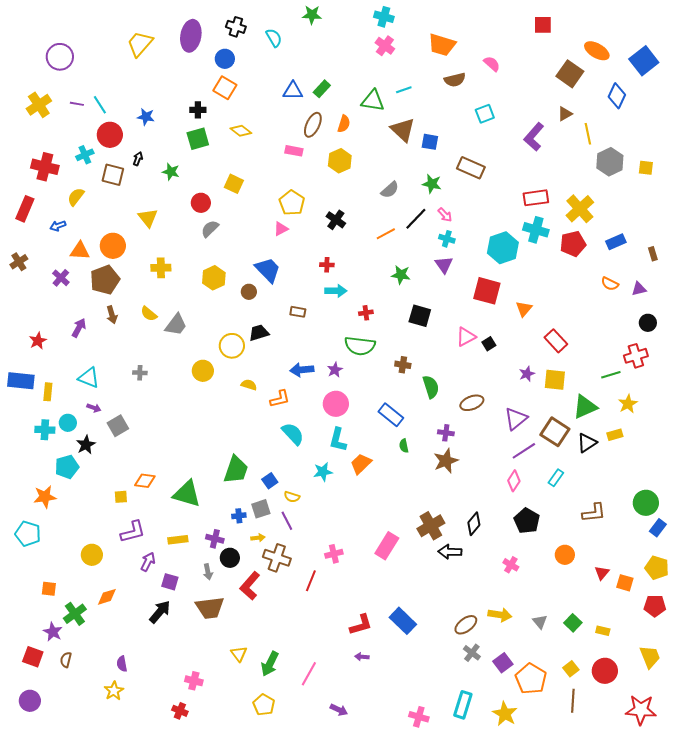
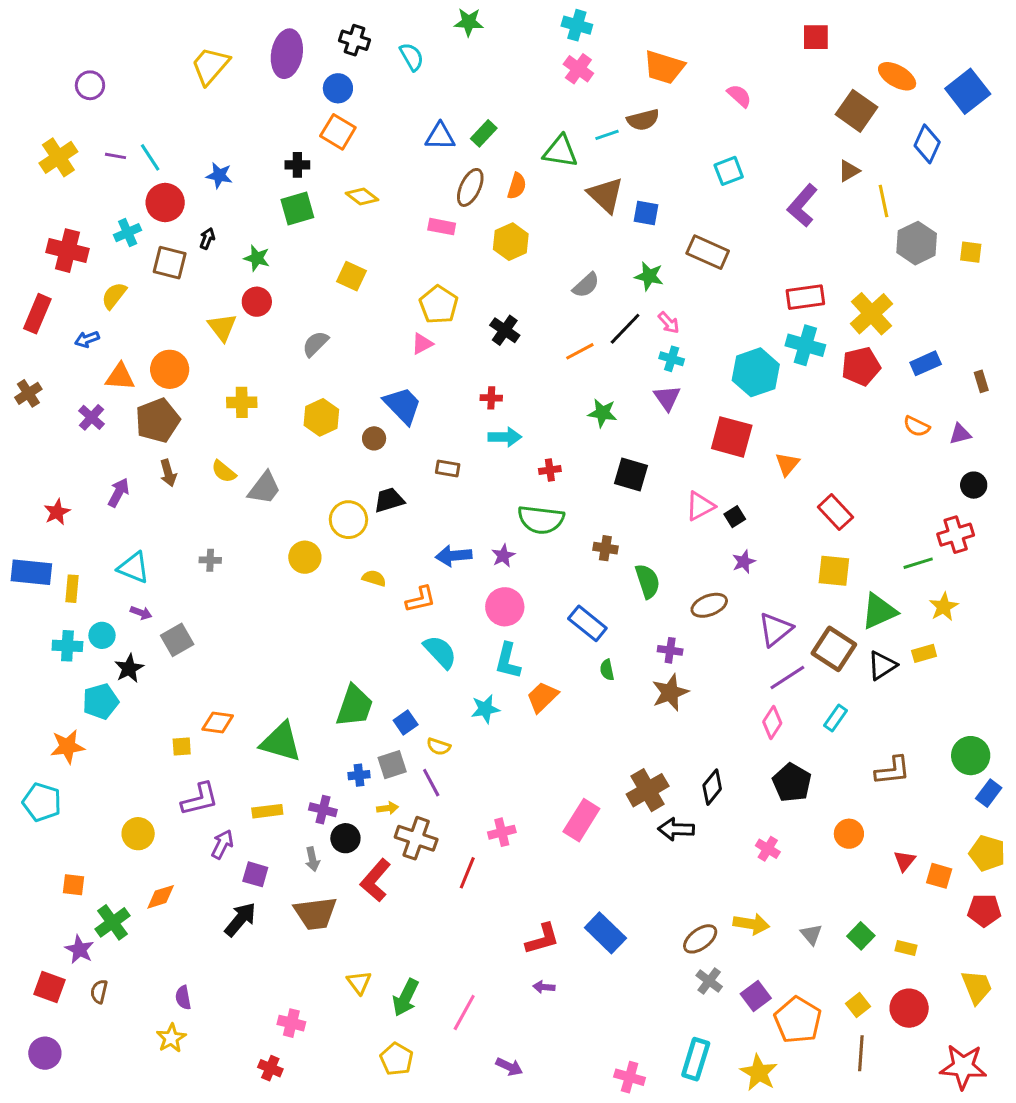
purple circle: (60, 57) -> (90, 85), size x0.7
brown semicircle: (455, 80) -> (643, 120), moved
red circle: (201, 203) -> (257, 302), moved
purple star: (527, 374) -> (744, 562), moved

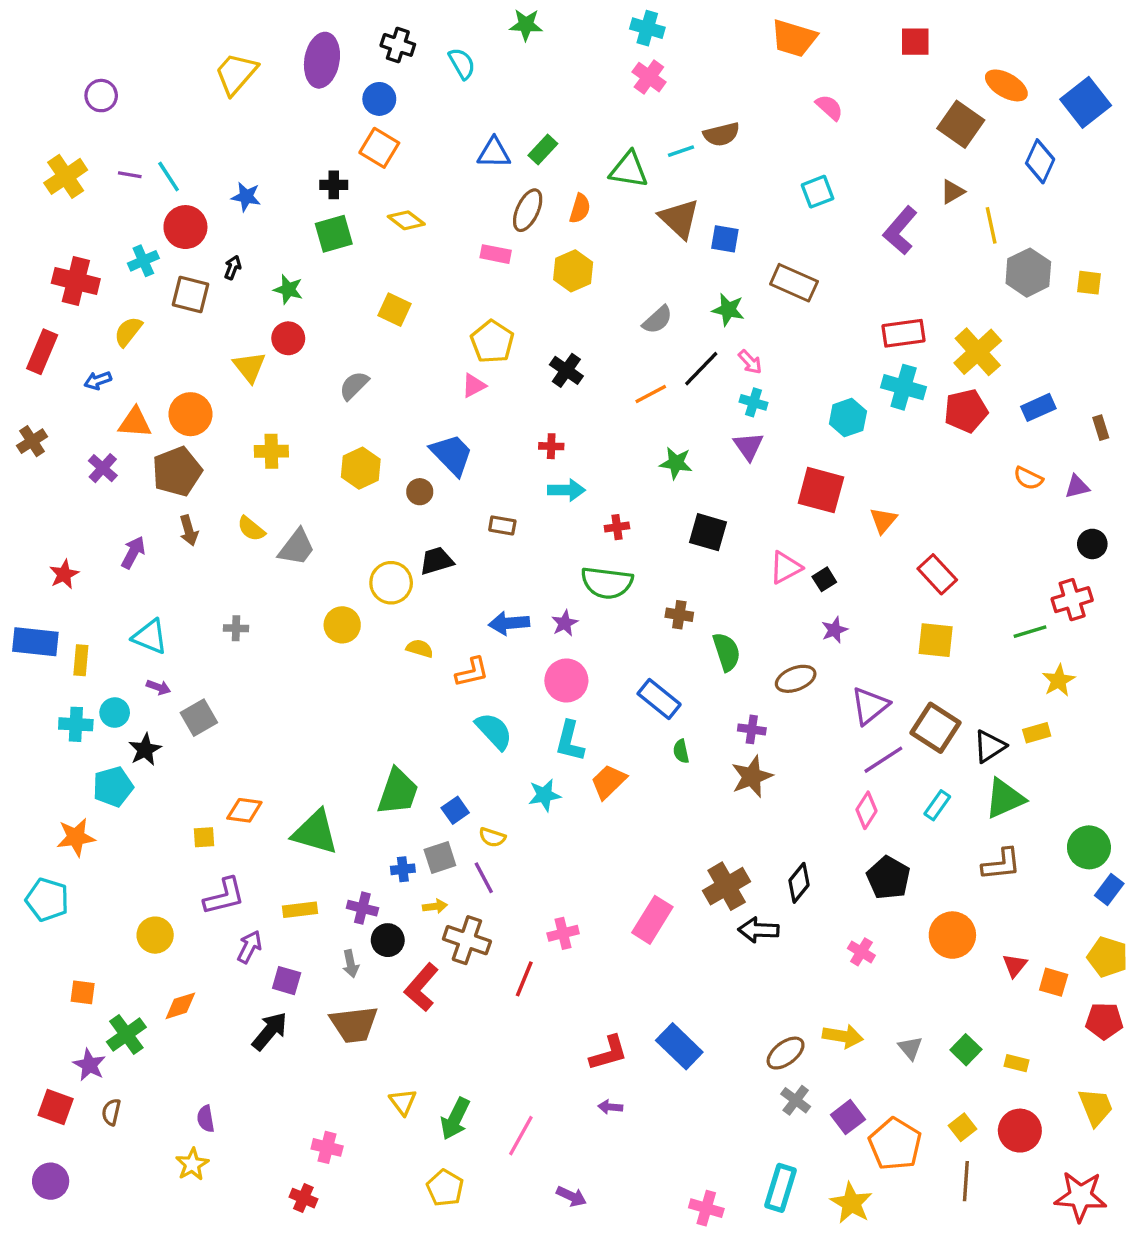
orange trapezoid: (664, 67) -> (794, 38), moved
cyan hexagon: (756, 372) -> (848, 418), size x0.7
green triangle: (879, 611) -> (1005, 798), moved
orange circle: (849, 834) -> (952, 935), size x1.4

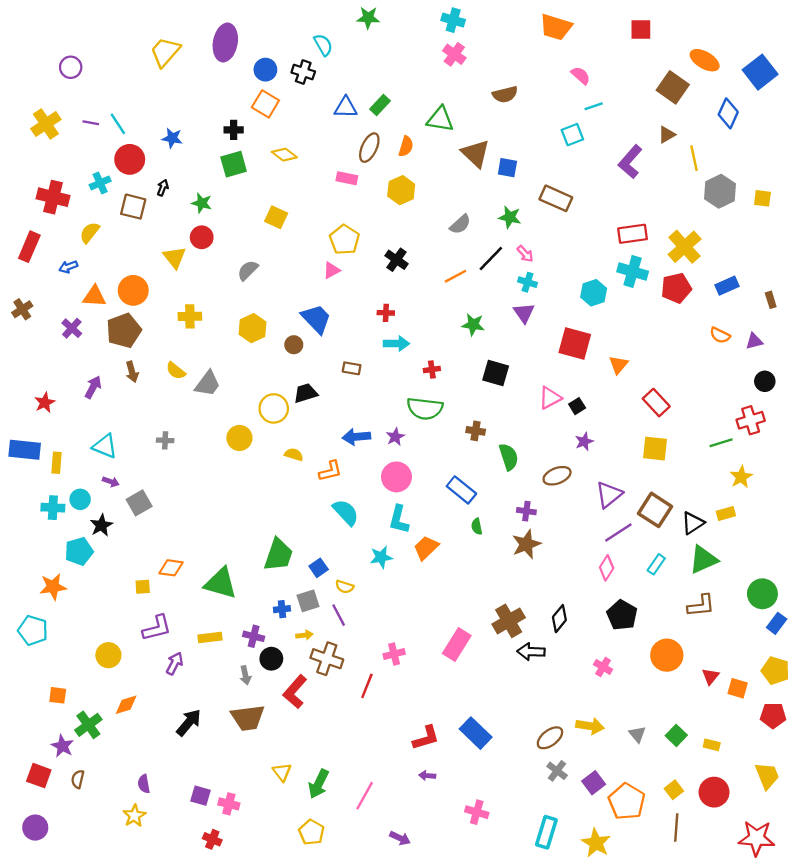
black cross: (398, 45) -> (303, 72), moved
cyan line: (681, 151) -> (594, 106), moved
purple square: (287, 981) -> (201, 796), moved
pink cross: (706, 1208) -> (477, 812), moved

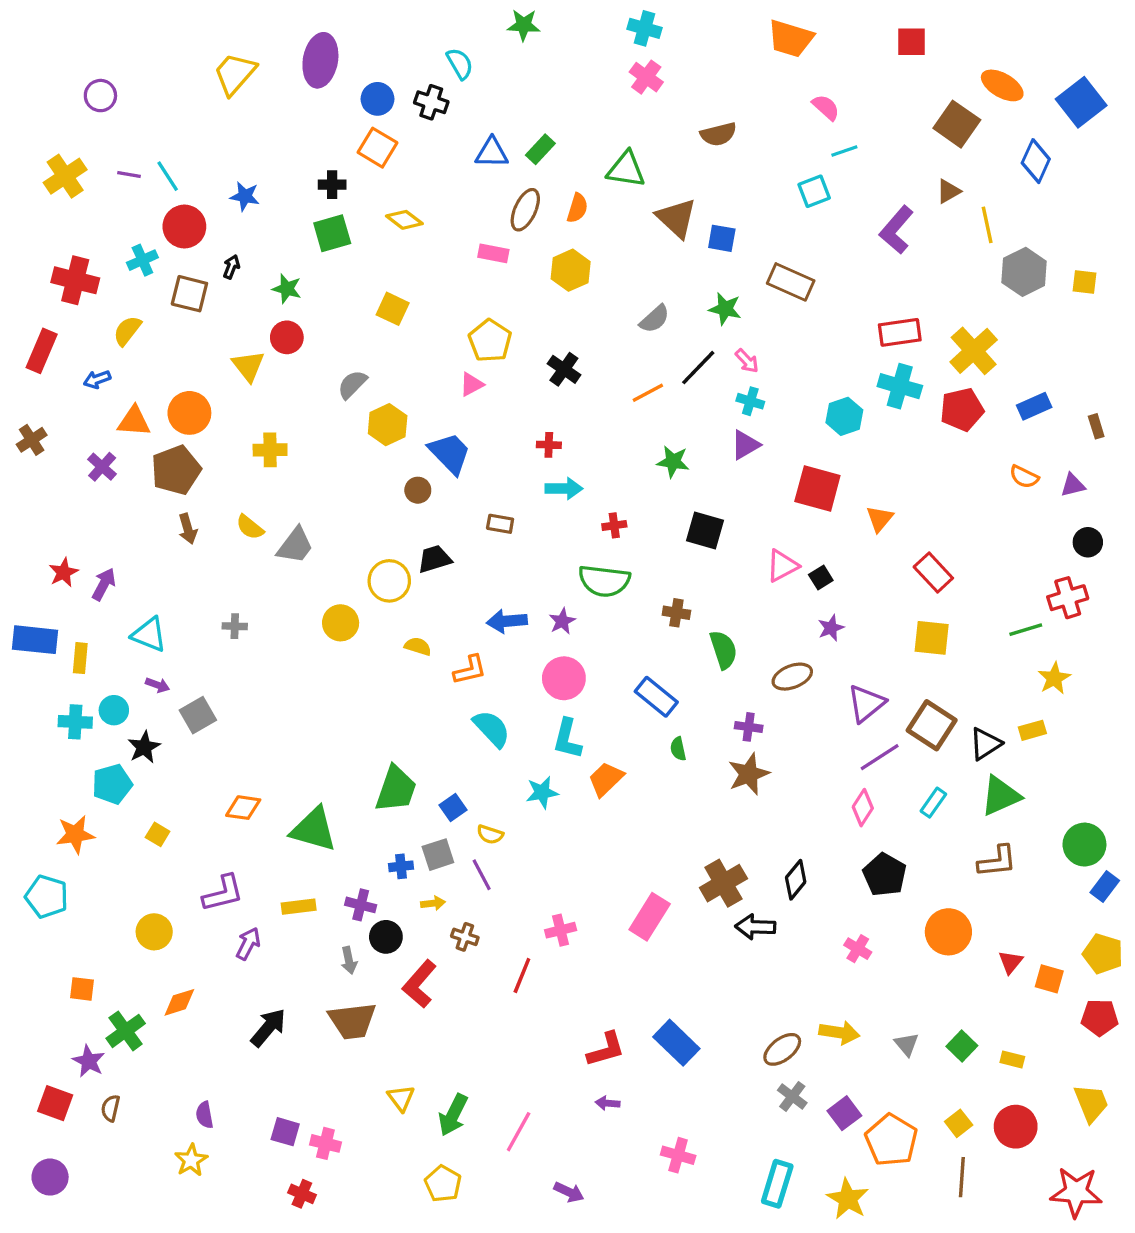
purple triangle: (524, 313) -> (745, 445), turned 35
yellow hexagon: (252, 328) -> (388, 425), moved
purple arrow: (93, 387) -> (104, 584), moved
yellow square: (143, 587) -> (158, 834), moved, turned 35
brown cross: (327, 659) -> (465, 937), size x0.6

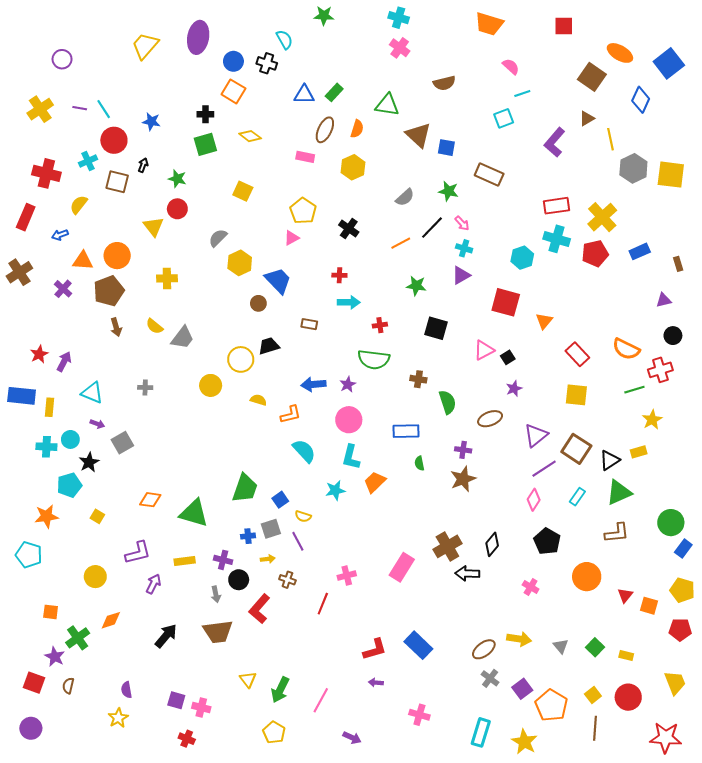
yellow square: (1084, 282) -> (671, 175), size x1.8
brown cross: (32, 440) -> (19, 272), size x1.4
orange semicircle: (1024, 477) -> (626, 349), moved, size x1.5
blue rectangle: (656, 697) -> (406, 431), turned -40

